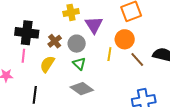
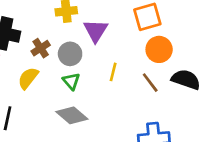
orange circle: (125, 39) -> (159, 49), moved

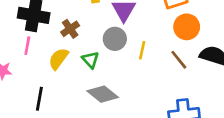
gray circle: (70, 54) -> (115, 39), moved
green triangle: (71, 81) -> (91, 60), moved

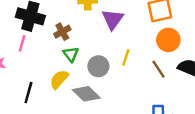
gray circle: (115, 39) -> (98, 66), moved
yellow semicircle: (58, 59) -> (59, 79), moved
green triangle: (91, 60) -> (71, 54), moved

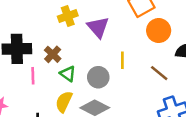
pink line: (22, 43) -> (33, 76), moved
brown line: (158, 69) -> (159, 73), moved

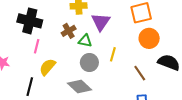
brown cross: (53, 54) -> (69, 31), moved
green triangle: (68, 74) -> (85, 41), moved, turned -40
yellow semicircle: (64, 102) -> (47, 67), moved

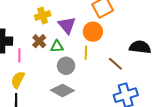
orange circle: (149, 38) -> (93, 32), moved
pink line: (37, 46) -> (19, 55), moved
yellow semicircle: (47, 67) -> (18, 80), moved

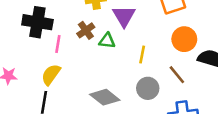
orange circle: (93, 32) -> (184, 39), moved
gray circle: (66, 66) -> (148, 88), moved

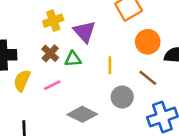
pink line: (58, 44) -> (52, 85), moved, turned 66
yellow semicircle: (51, 75) -> (22, 81), moved

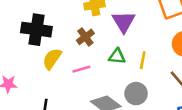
green triangle: (73, 59) -> (117, 56), moved
gray circle: (122, 97) -> (136, 94), moved

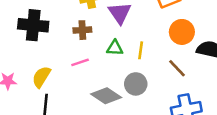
brown cross: (85, 37) -> (82, 30), turned 36
yellow semicircle: (52, 59) -> (41, 77), moved

